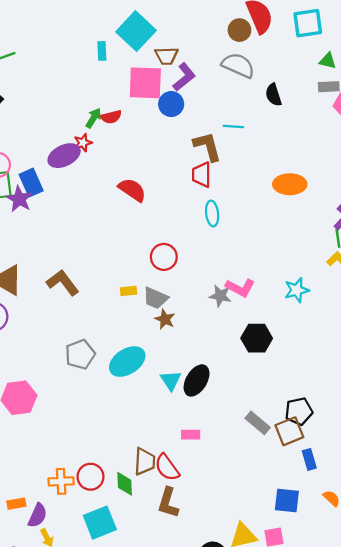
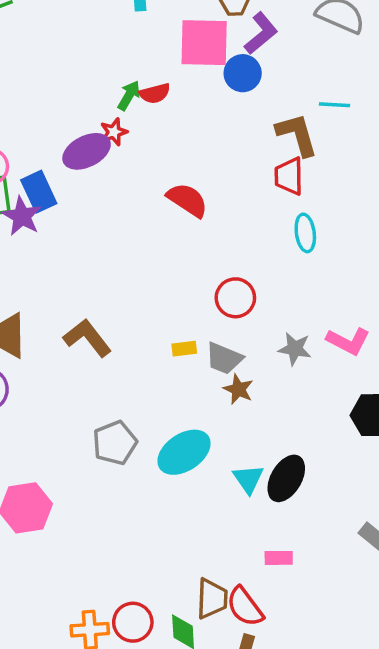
gray star: (220, 296) -> (295, 349), moved

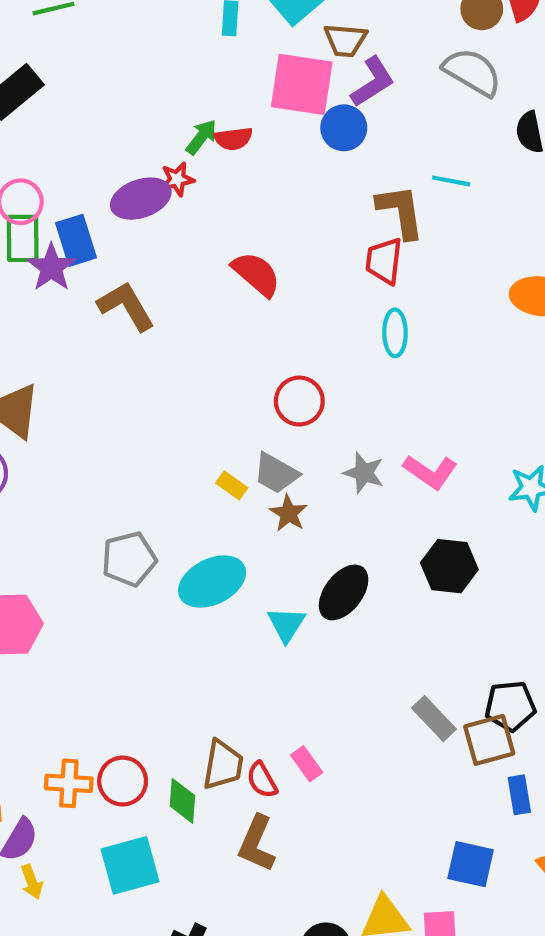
brown L-shape: (87, 338) -> (126, 306), moved
yellow rectangle: (184, 349) -> (232, 485), moved, turned 35
black ellipse: (286, 478) -> (344, 592), moved
pink rectangle: (279, 558) -> (307, 764), moved, turned 48
red semicircle: (245, 607) -> (262, 780), size x0.7

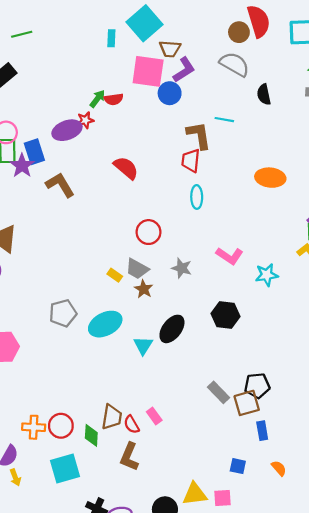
pink L-shape: (430, 472) -> (230, 256), moved
blue square: (471, 864) -> (238, 466), size x0.7

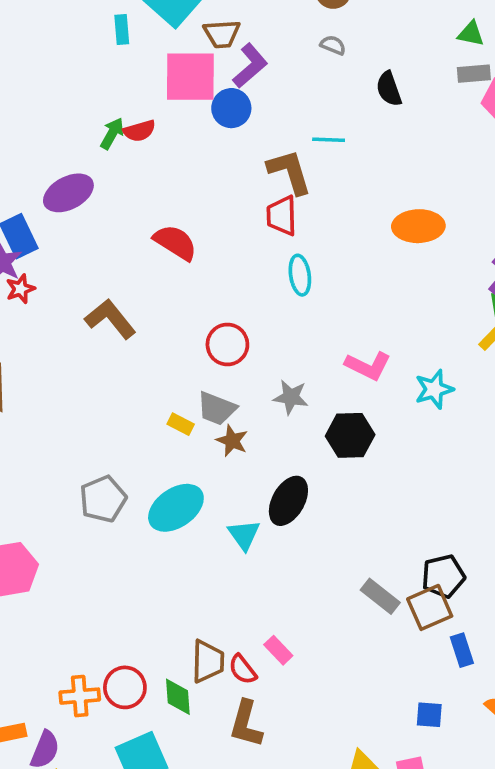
gray semicircle: (235, 64) -> (333, 45), size x0.5
red star: (85, 120) -> (20, 289), moved
brown L-shape: (60, 185) -> (110, 319), moved
black hexagon: (226, 315) -> (350, 435), moved

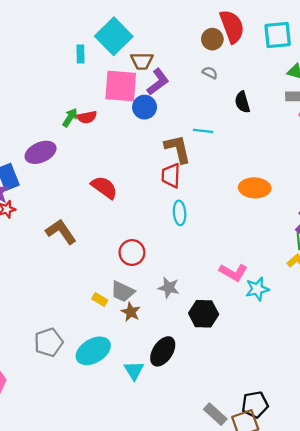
pink L-shape: (368, 366) -> (233, 272), moved

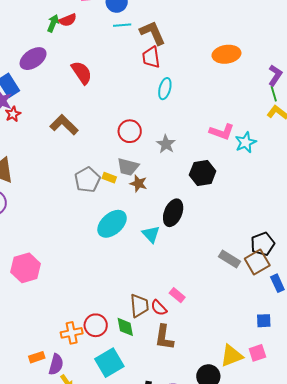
cyan line: (203, 131) -> (122, 25), moved
red semicircle: (104, 187) -> (82, 73), moved, turned 30
cyan ellipse: (180, 213) -> (165, 89), turned 30
gray star: (169, 288) -> (166, 144), moved, turned 30
gray pentagon: (49, 342) -> (87, 180), moved

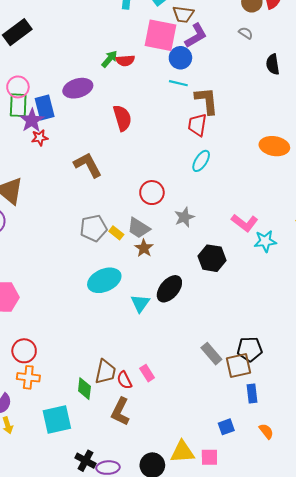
blue square: (264, 321) -> (226, 427), turned -35
red circle: (96, 325) -> (24, 351), moved

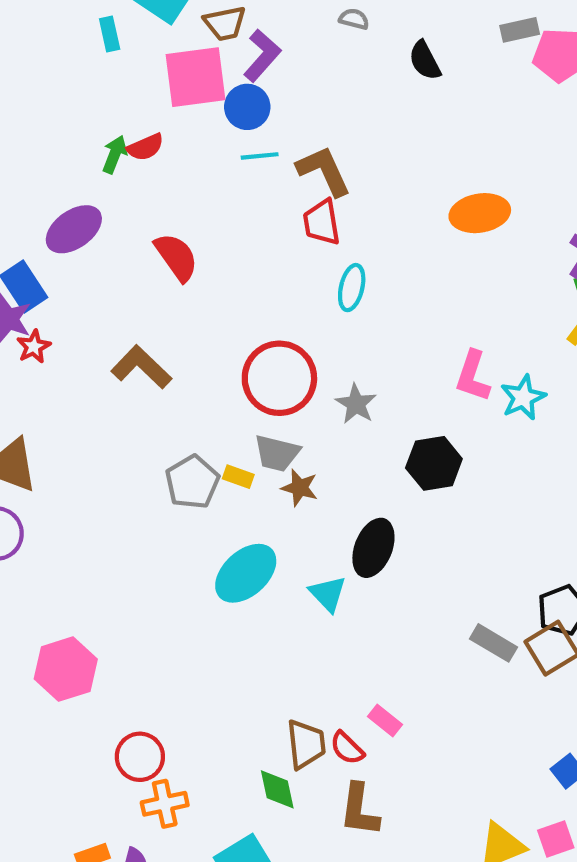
red circle: (152, 193) -> (279, 378), size x1.5
pink L-shape: (245, 223) -> (473, 376), turned 90

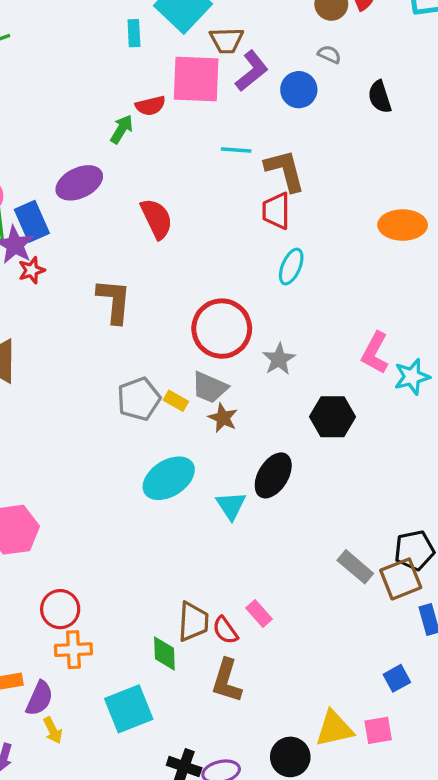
blue circle: (247, 107) -> (299, 90), moved
red semicircle: (145, 147) -> (150, 106), moved
brown L-shape: (141, 367) -> (114, 301), turned 42

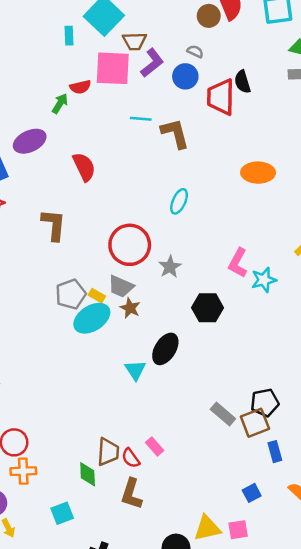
gray semicircle: (329, 54) -> (195, 51), moved
red trapezoid: (276, 211) -> (221, 97), moved, size x1.4
cyan ellipse: (169, 478) -> (92, 318), moved
cyan square: (129, 709) -> (62, 513), size x0.7

